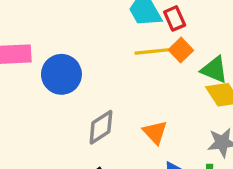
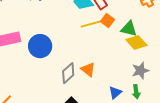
orange triangle: (155, 132) -> (88, 69), moved

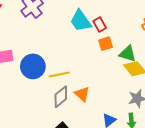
orange square: (107, 20) -> (106, 44), turned 32
yellow line: (91, 24) -> (59, 74), moved

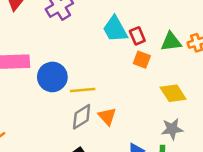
orange square: (106, 44) -> (142, 60), turned 32
green triangle: (128, 54) -> (171, 42), moved, turned -30

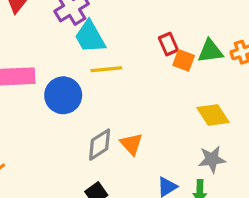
cyan trapezoid: (115, 29) -> (90, 37), moved
orange square: (142, 60) -> (184, 60), moved
yellow line: (83, 90) -> (106, 69), moved

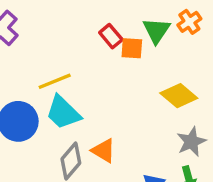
cyan trapezoid: (90, 37) -> (63, 112), moved
green triangle: (210, 51) -> (156, 31), turned -32

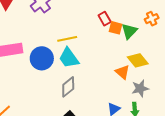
green triangle: (156, 31) -> (129, 31), moved
orange triangle: (104, 151) -> (123, 72), moved

